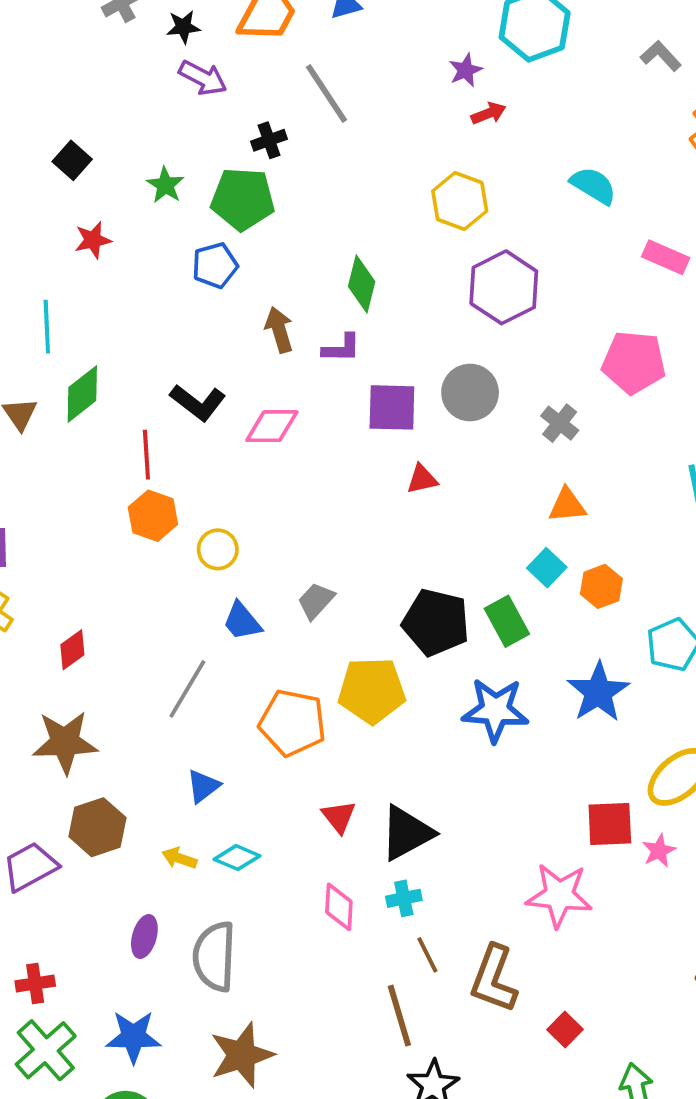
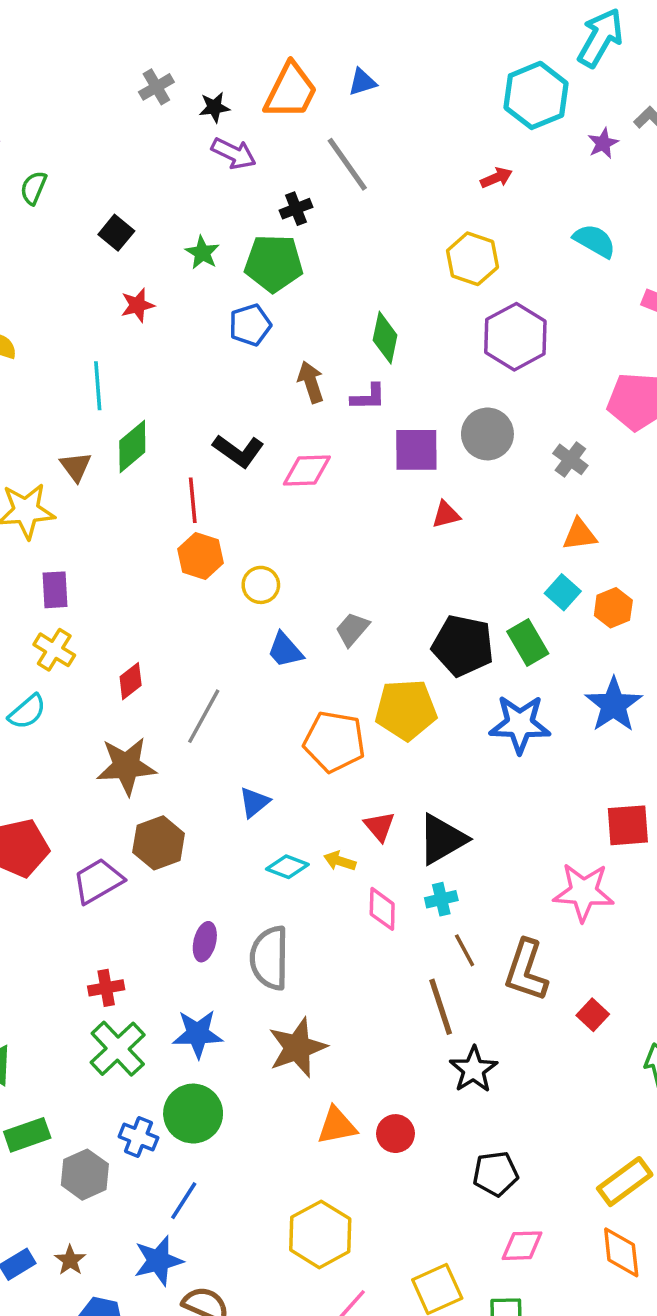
purple star: (466, 70) -> (603, 143), moved
gray line: (187, 689) -> (204, 716), moved
yellow arrow: (179, 858) -> (340, 861), moved

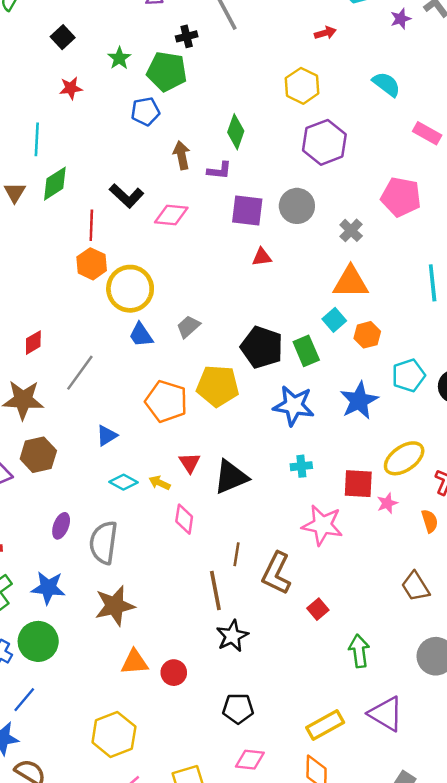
orange triangle: (580, 535) -> (351, 282), size x1.5
yellow circle: (261, 585) -> (130, 289), size x1.8
cyan cross: (441, 899) -> (301, 466), moved
brown line: (465, 950) -> (237, 554), turned 30

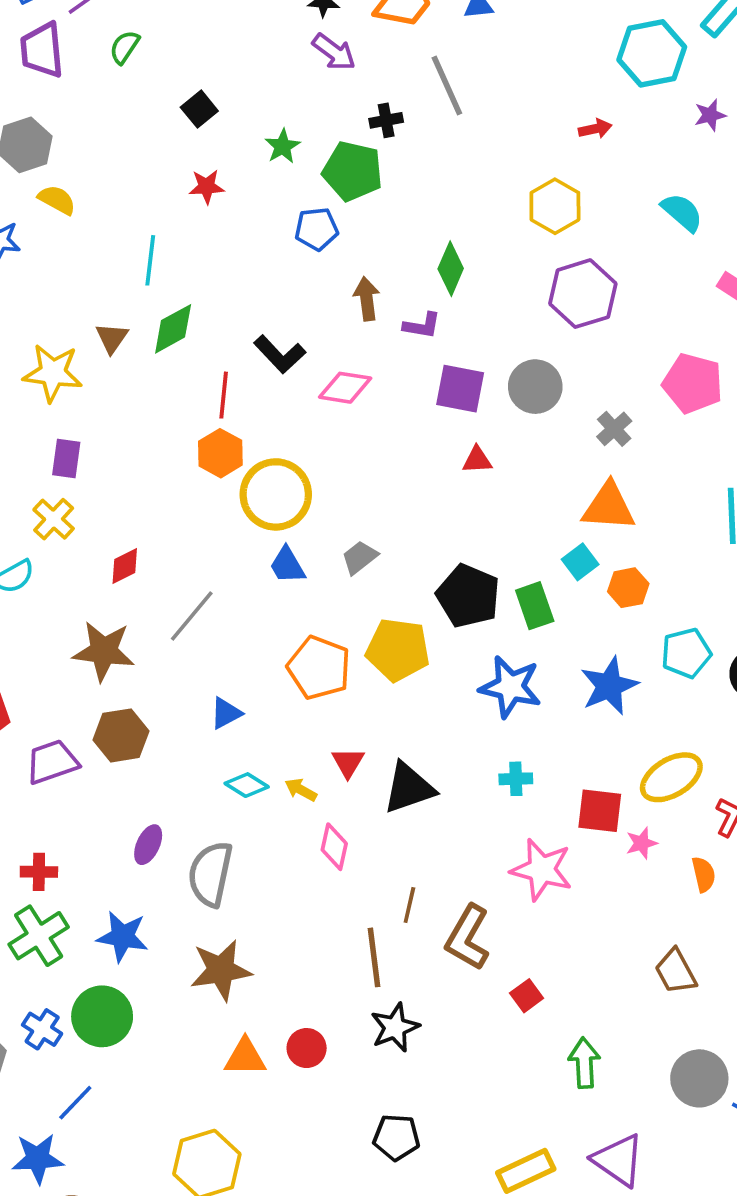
red circle: (174, 673) -> (307, 1048), moved

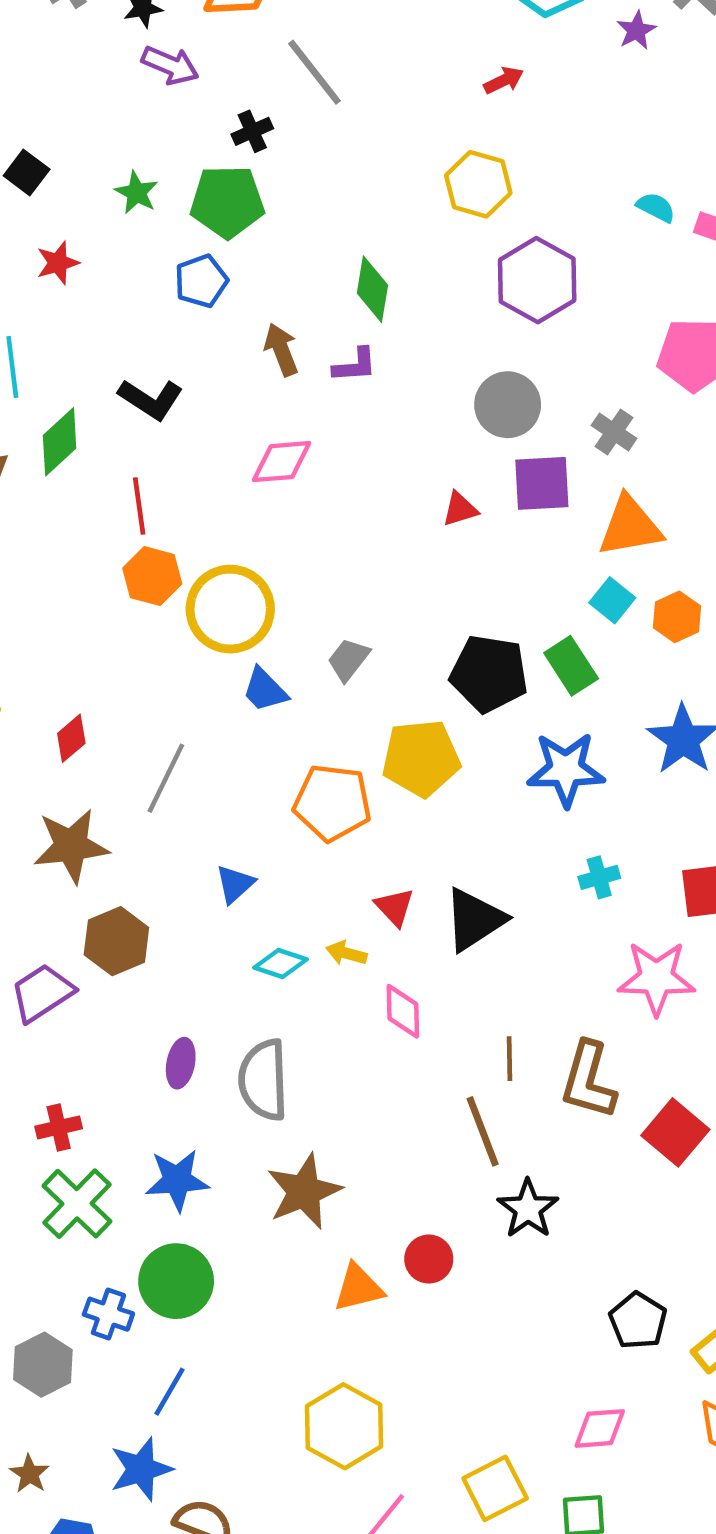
cyan semicircle: (682, 212) -> (656, 207), moved, size x0.7
black L-shape: (280, 354) -> (151, 399), moved
purple square: (460, 389) -> (542, 483), moved
red square: (527, 996) -> (675, 1132), size x1.6
black pentagon: (396, 1137) -> (638, 1321), moved, turned -30

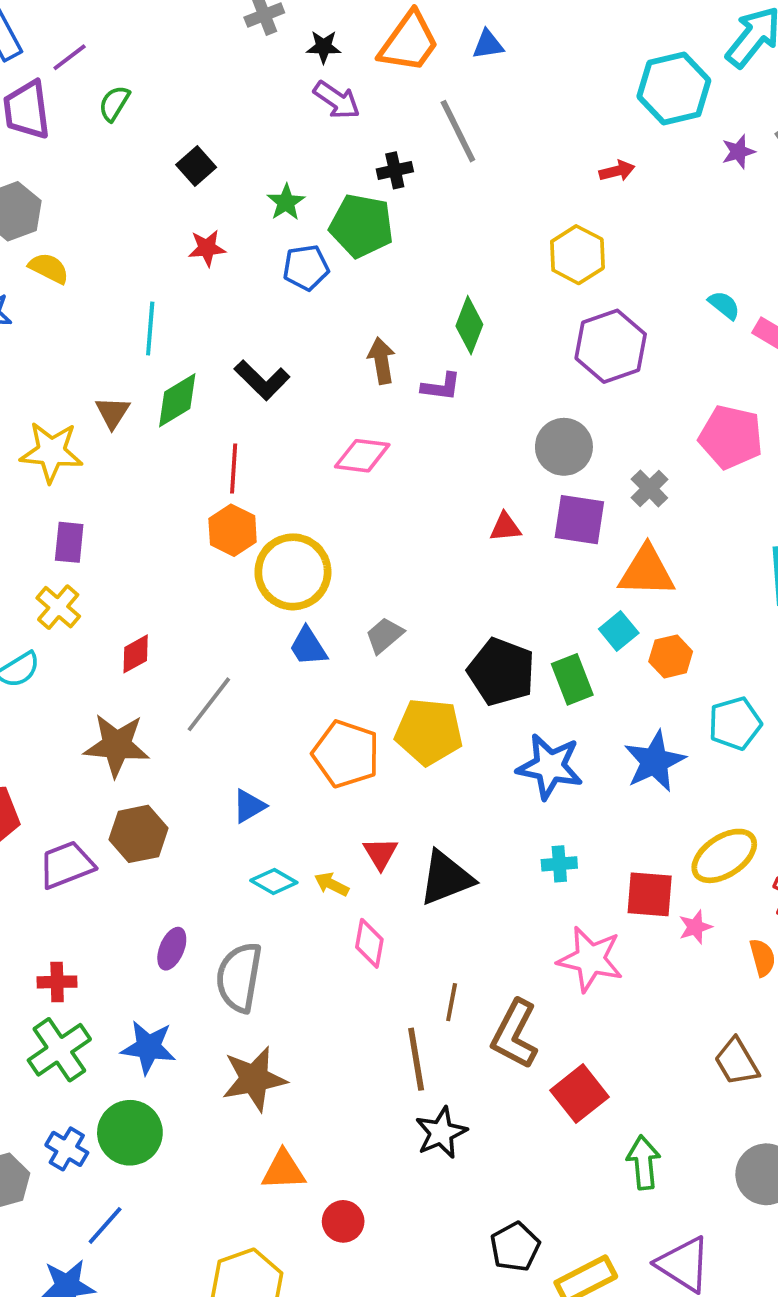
blue pentagon: (201, 281) -> (306, 268), moved
red circle: (429, 1259) -> (343, 1221), moved

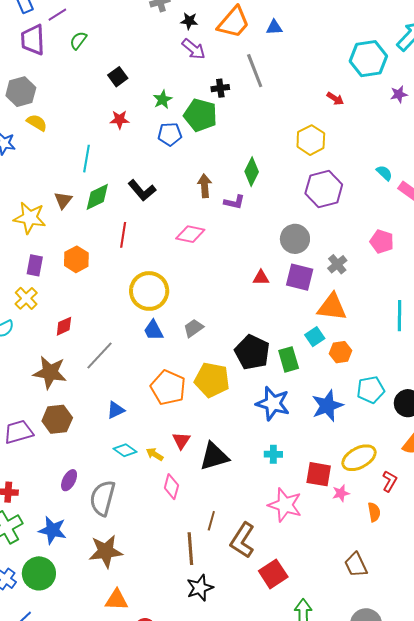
red arrow: (617, 171) -> (335, 99), turned 42
pink pentagon: (731, 437) -> (382, 241), size x0.7
orange hexagon: (233, 530) -> (76, 259), moved

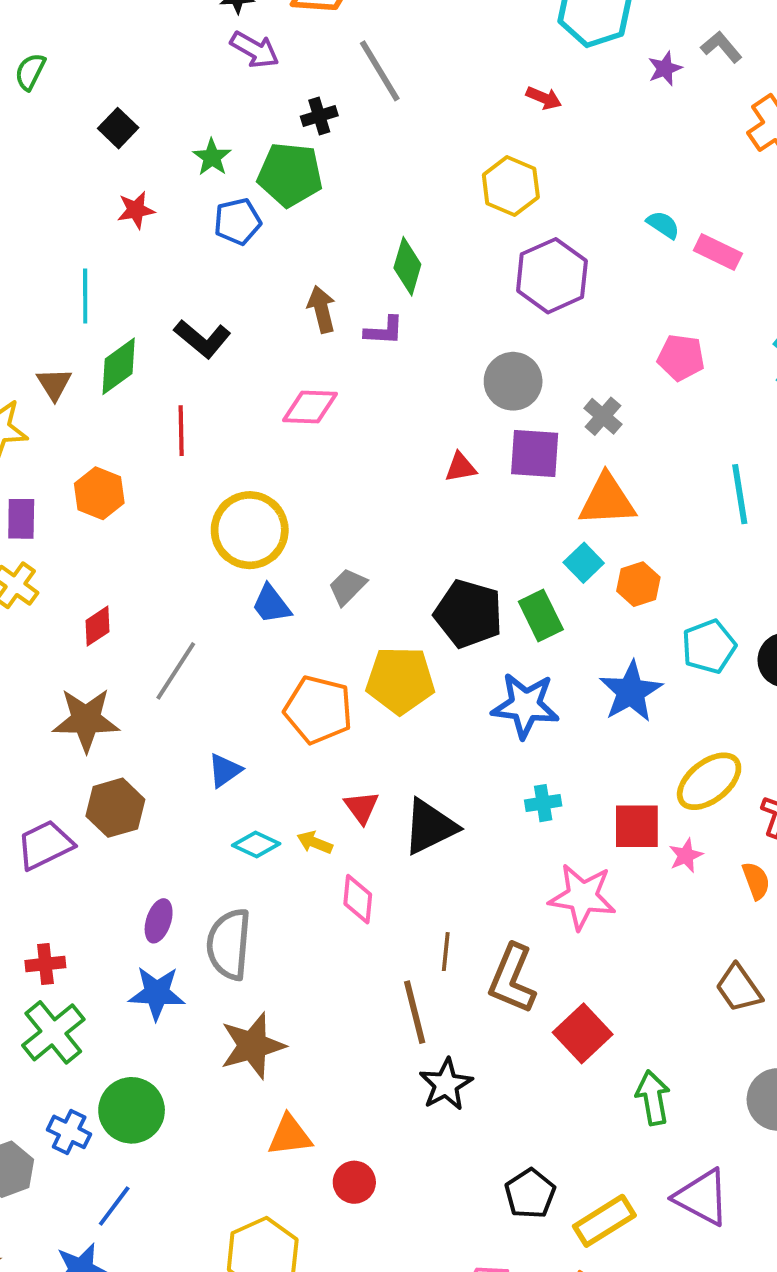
blue star: (52, 530) -> (157, 993), moved

